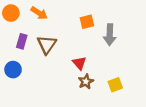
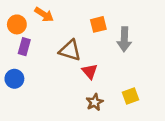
orange circle: (11, 13) -> (17, 24), moved
brown triangle: (47, 45) -> (70, 50), moved, turned -48
brown star: (86, 82) -> (95, 102), moved

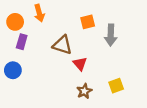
orange arrow: (44, 15) -> (39, 13), turned 42

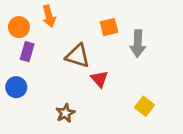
yellow square: (116, 86) -> (145, 106), turned -32
brown star: (84, 91) -> (65, 113), moved

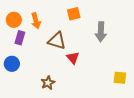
orange arrow: (49, 16) -> (36, 21), moved
orange square: (109, 27) -> (74, 14), moved
yellow square: (145, 106) -> (120, 78), moved, turned -32

